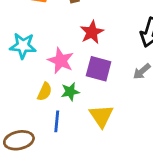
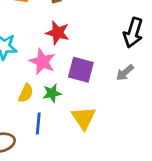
red star: (92, 32) -> (57, 33), moved, turned -30

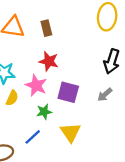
yellow semicircle: (26, 93) -> (12, 98), moved
blue line: (38, 123) -> (33, 137), turned 42

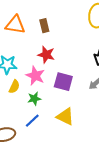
green star: (44, 112) -> (34, 99), moved
yellow triangle: (70, 132) -> (65, 117), turned -30

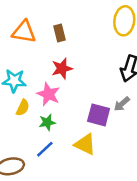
red star: (46, 55) -> (62, 68), turned -30
purple square: (63, 82) -> (99, 115), moved

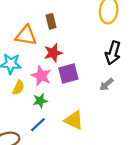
orange triangle: (24, 32) -> (26, 35), moved
purple square: (99, 115) -> (68, 73), moved, turned -30

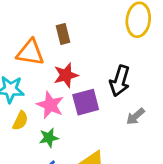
black arrow: (113, 53) -> (120, 81), moved

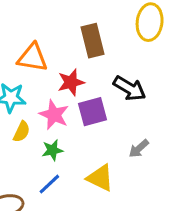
brown rectangle: (63, 34) -> (93, 41), moved, size x1.5
black arrow: (120, 81) -> (130, 88), turned -76
gray arrow: (135, 116) -> (139, 149), moved

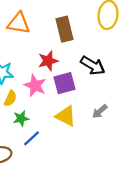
orange triangle: (32, 58) -> (19, 23), moved
green star: (52, 150) -> (21, 118), moved
yellow triangle: (100, 178) -> (66, 116), moved

